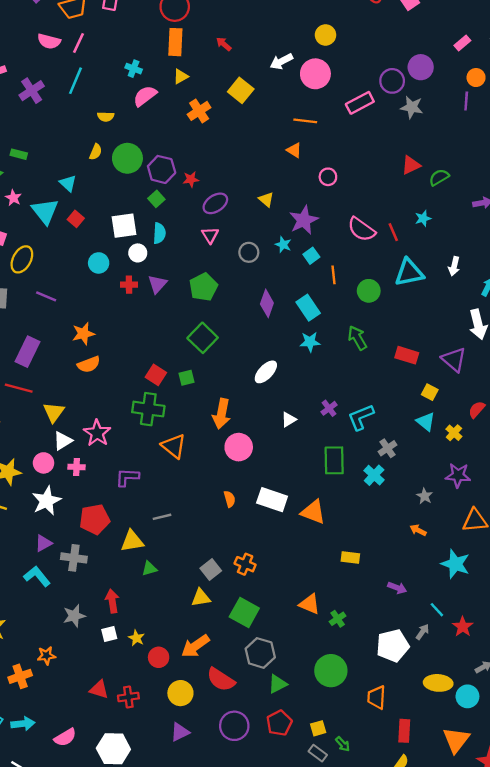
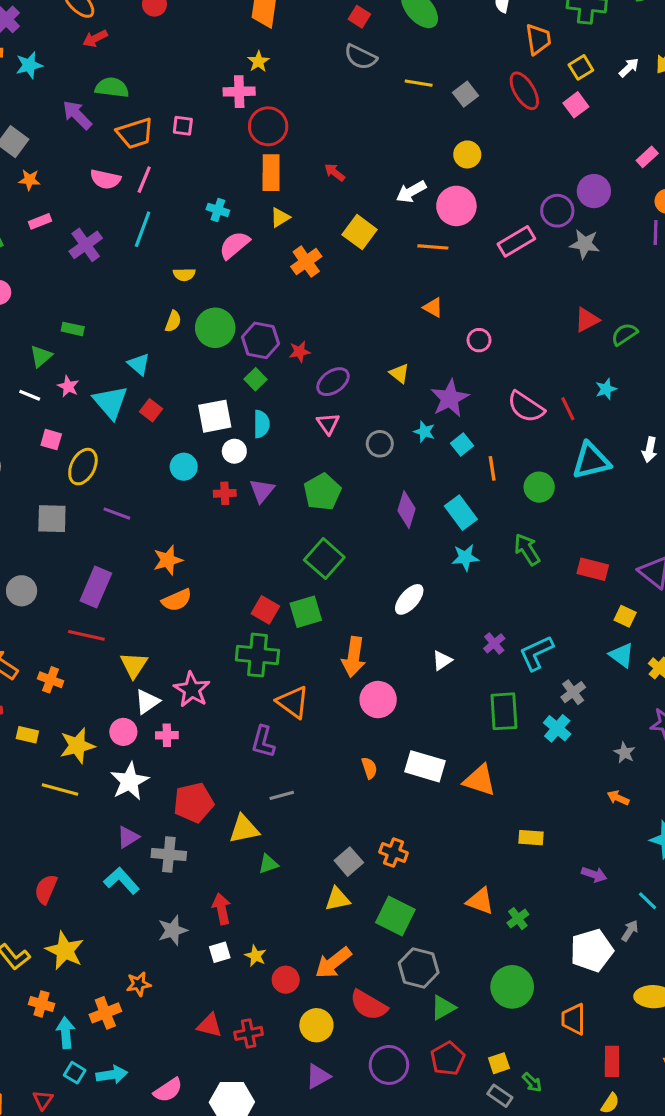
orange line: (305, 121) -> (433, 247), moved
green square: (187, 378) -> (306, 612), size x1.5
purple L-shape: (127, 477) -> (263, 742), moved, turned -75

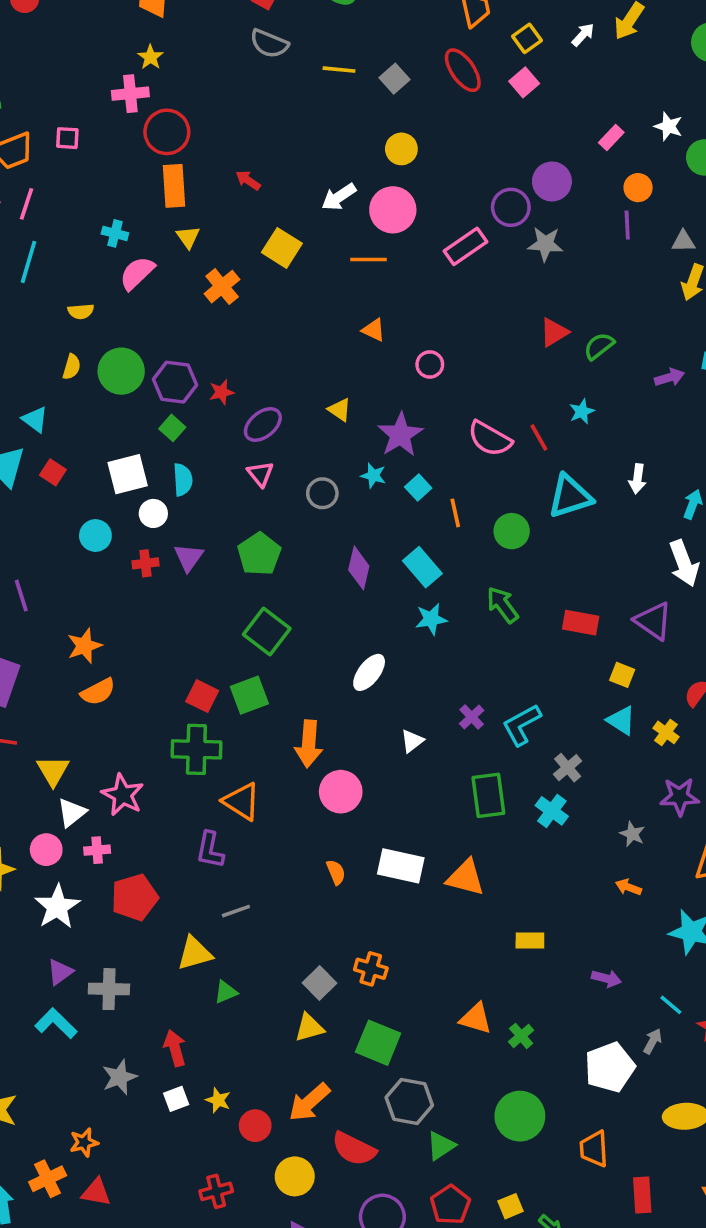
yellow triangle: (280, 217) -> (188, 237), turned -30
purple line: (117, 514) -> (21, 596), turned 56
red pentagon: (194, 803) -> (135, 897), moved
red triangle: (210, 1025) -> (96, 1192), moved

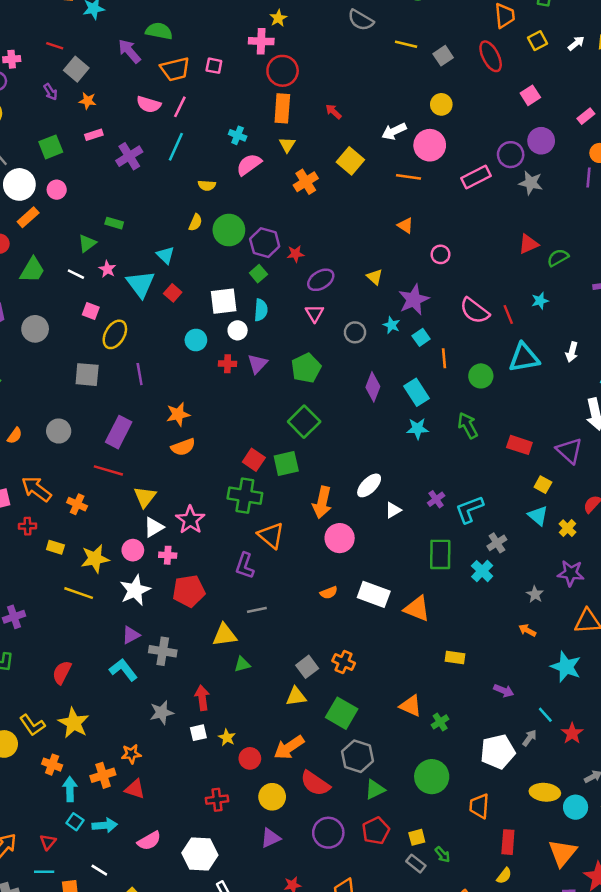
pink square: (524, 82) -> (530, 95), moved
white ellipse: (369, 672) -> (369, 485), moved
orange semicircle: (336, 872) -> (329, 593), turned 84

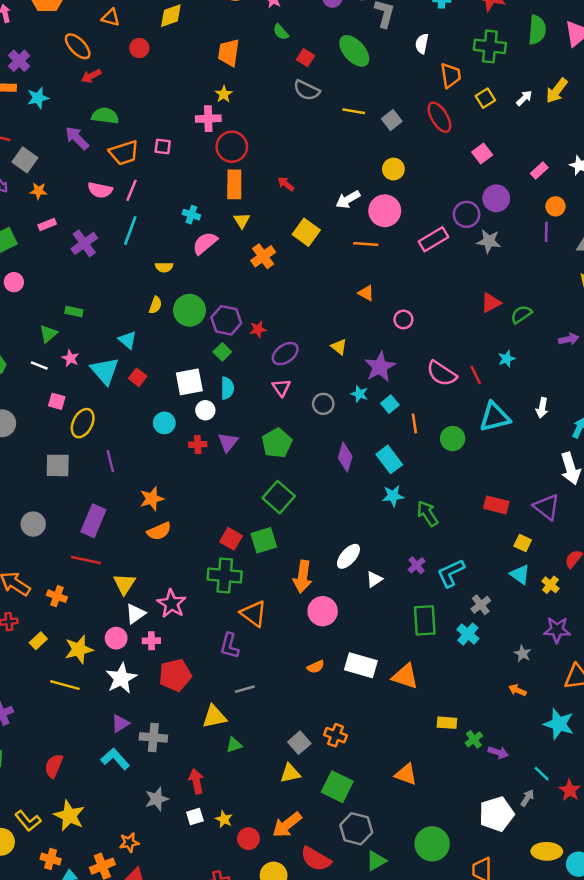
green arrow: (468, 425) -> (427, 513), moved
yellow rectangle: (55, 547) -> (38, 641), turned -56
green cross: (440, 722) -> (474, 739), moved

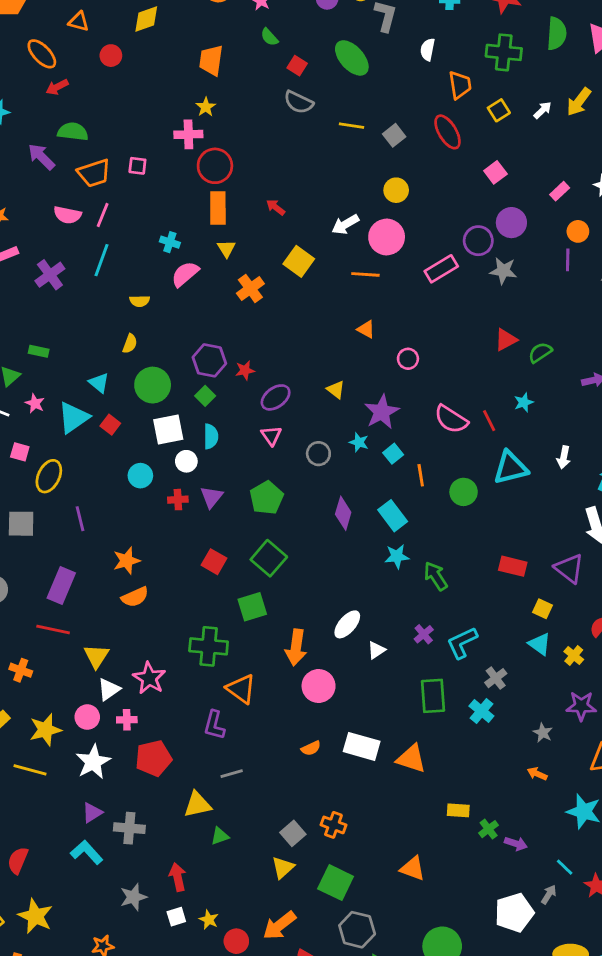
green circle: (189, 310) -> (153, 385), moved
cyan triangle: (105, 371) -> (73, 418), turned 36
red square: (231, 539) -> (214, 562), moved
yellow triangle: (290, 773) -> (283, 868), turned -30

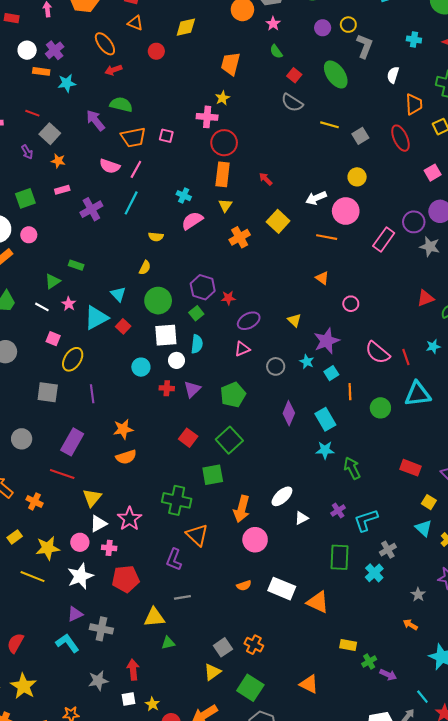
pink rectangle: (441, 269) -> (384, 240), turned -30
pink triangle: (271, 436) -> (242, 349), turned 35

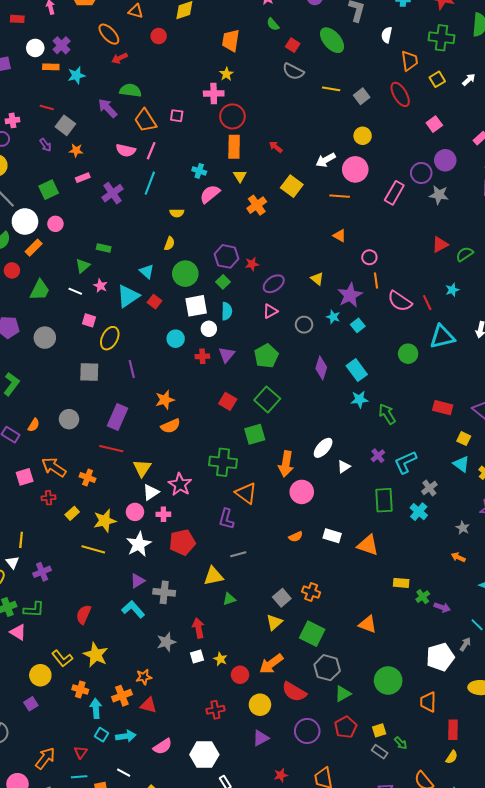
orange trapezoid: (133, 137) -> (145, 120), turned 75
orange line: (350, 392) -> (376, 280), moved
white rectangle: (282, 589) -> (332, 536), size x0.7

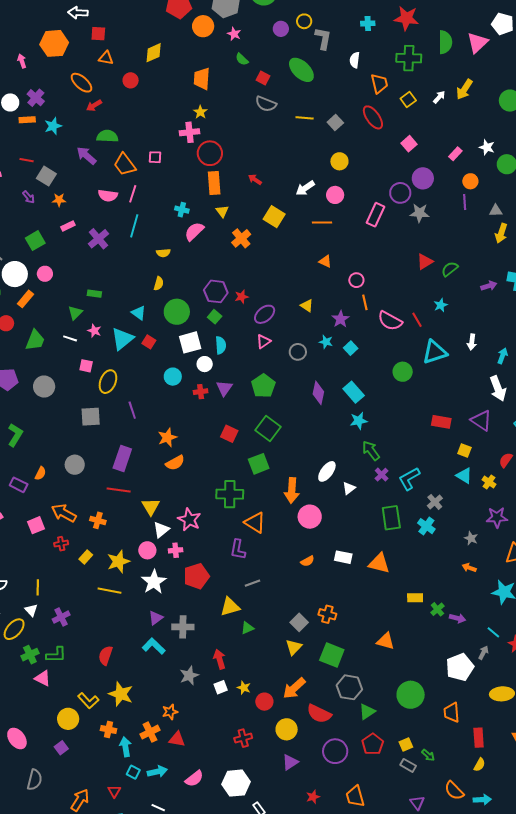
pink circle: (355, 169) -> (335, 195), size x0.7
purple star: (350, 295) -> (341, 319), size x0.7
green arrow: (387, 414) -> (371, 451), moved

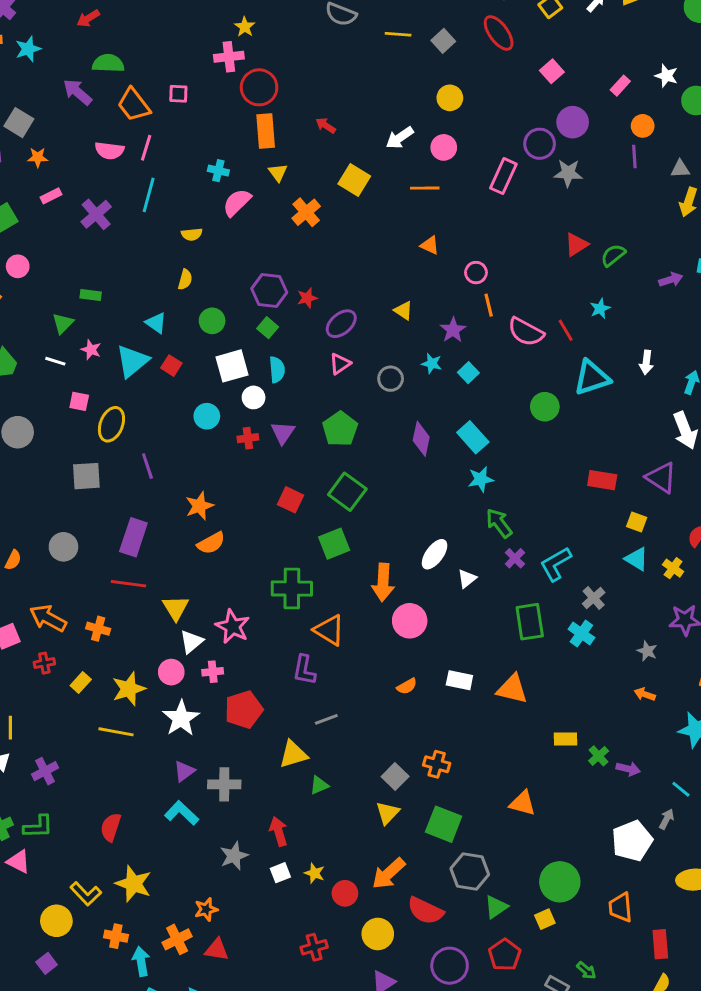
green circle: (177, 312) -> (212, 321), size x0.7
yellow square: (406, 745) -> (545, 919), moved

